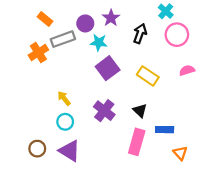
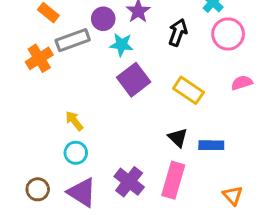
purple cross: (104, 111) -> (129, 182), moved
blue rectangle: (165, 130) -> (211, 145), moved

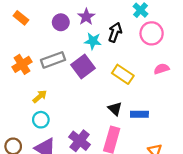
gray rectangle: (73, 40) -> (53, 60), moved
cyan star: (121, 45) -> (93, 41), moved
orange cross: (39, 58) -> (22, 64), moved
yellow arrow: (74, 121) -> (40, 96), turned 88

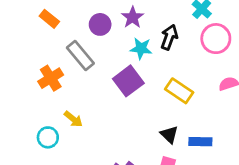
gray rectangle: (53, 60) -> (80, 56), moved, turned 70
yellow arrow: (40, 96) -> (73, 119), turned 80
cyan circle: (41, 120) -> (48, 137), moved

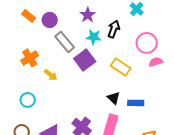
purple circle: (100, 24) -> (50, 20), moved
pink circle: (216, 39) -> (147, 43), moved
gray rectangle: (80, 56) -> (65, 42), moved
yellow arrow: (73, 119) -> (51, 75), moved

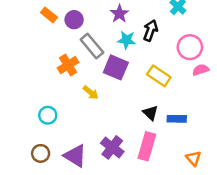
orange cross: (30, 58) -> (68, 65), moved
purple square: (85, 60) -> (116, 67), turned -30
yellow arrow: (51, 75) -> (91, 93), moved

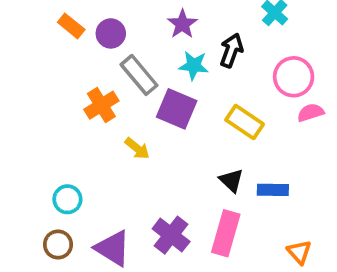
cyan circle: (48, 115) -> (67, 199), moved

